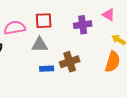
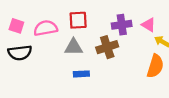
pink triangle: (109, 15) -> (149, 25), moved
brown cross: (70, 62) -> (107, 47), moved

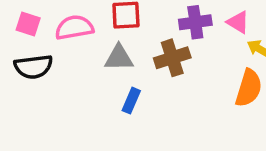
blue rectangle: (81, 74) -> (131, 101), turned -64

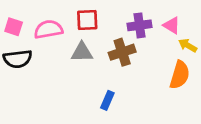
blue rectangle: (131, 101) -> (107, 100), moved

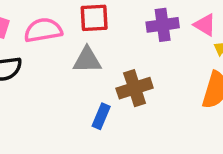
brown cross: (122, 52) -> (135, 88), moved
blue rectangle: (107, 100) -> (101, 116), moved

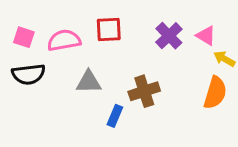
purple cross: (163, 25) -> (169, 36), turned -36
gray triangle: (87, 60) -> (89, 82), moved

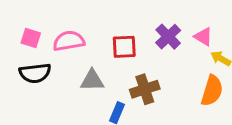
red square: (109, 30) -> (124, 47), moved

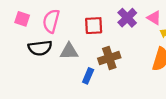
pink semicircle: (69, 41) -> (51, 21), turned -65
black semicircle: (35, 73) -> (40, 48), moved

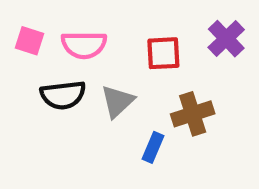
pink semicircle: (51, 21) -> (84, 45), turned -105
gray triangle: (69, 51) -> (117, 101), turned -42

